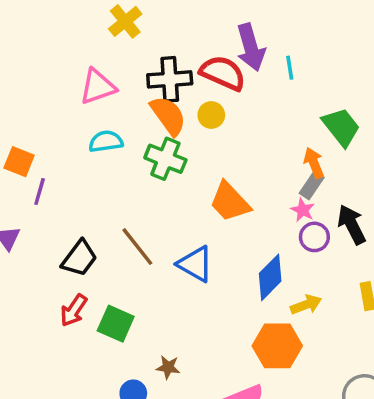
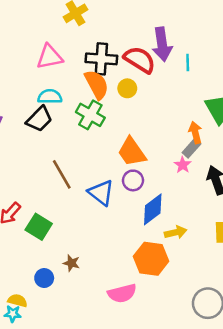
purple circle: (314, 237) -> (133, 180), moved
black trapezoid: (79, 258) -> (39, 119), moved

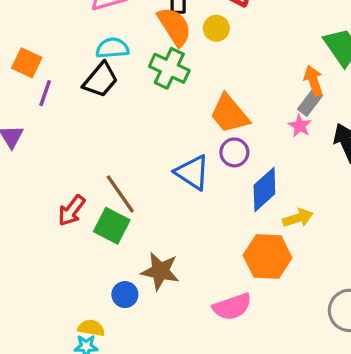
brown line: (62, 174) -> (120, 194), moved
brown star: (71, 263) -> (160, 271), size x1.6

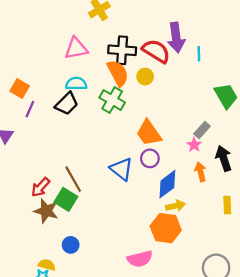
orange arrow: (313, 81) -> (200, 172), moved
yellow arrow: (298, 218) -> (175, 206), moved
brown star: (160, 271) -> (46, 211), moved

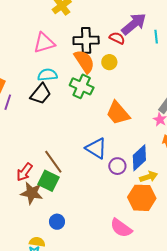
purple arrow: (176, 37) -> (134, 24), turned -116
red semicircle: (156, 51) -> (117, 38), size x0.6
purple circle: (150, 158) -> (117, 166), moved
pink semicircle: (140, 259) -> (121, 228), turned 55

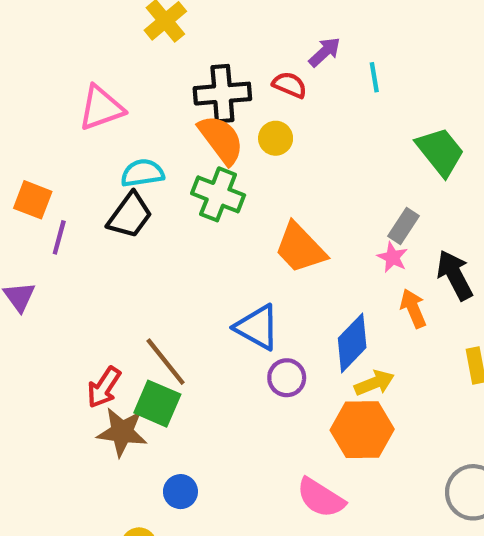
purple arrow: (134, 24) -> (325, 52), size x0.6
pink triangle: (44, 43) -> (101, 108), moved
purple circle: (117, 166) -> (287, 378), moved

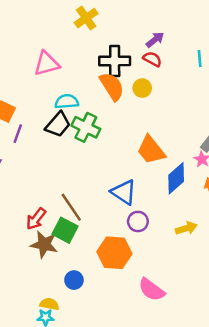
purple arrow: (325, 52) -> (155, 40), moved
green cross: (218, 194) -> (86, 127), moved
blue diamond: (352, 343) -> (176, 178), moved
orange hexagon: (362, 430) -> (114, 253), moved

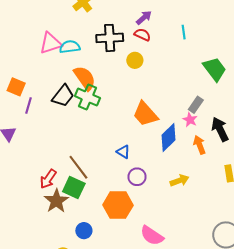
orange semicircle: (112, 86) -> (85, 78), moved
cyan semicircle: (67, 102) -> (70, 47), moved
blue triangle: (124, 192) -> (123, 152), size x0.6
brown star: (44, 244) -> (56, 201), turned 30

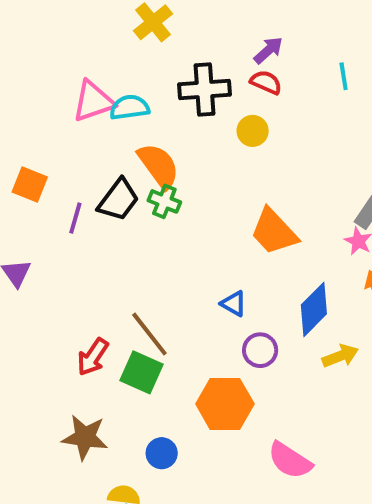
green cross: (87, 97) -> (164, 201), size x0.7
purple line: (28, 106) -> (75, 218), moved
blue diamond: (168, 137) -> (314, 309), moved
brown star: (56, 201) -> (85, 437), moved, turned -30

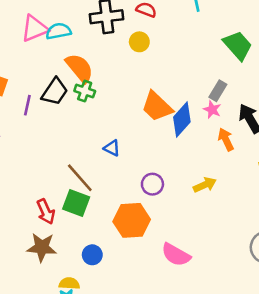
blue triangle: (234, 304) -> (112, 148), moved
blue diamond: (314, 309) -> (182, 119), moved
red arrow: (93, 357) -> (46, 212), moved, turned -55

